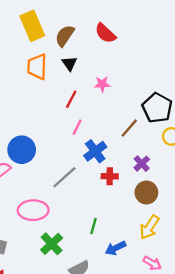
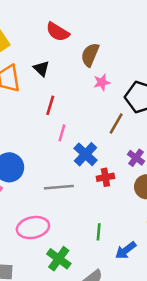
red semicircle: (105, 33) -> (58, 32), moved
brown semicircle: (65, 36) -> (90, 55), moved
pink star: (102, 84) -> (102, 82), moved
gray line: (64, 177) -> (59, 187), turned 48

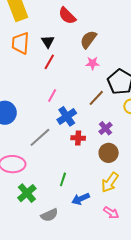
red line: (50, 105) -> (49, 62), moved
gray line: (59, 187) -> (40, 137), turned -50

